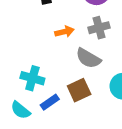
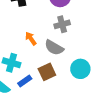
orange arrow: (64, 32) -> (31, 38), moved, turned -112

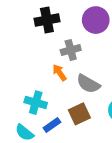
gray cross: (62, 24) -> (71, 50), moved

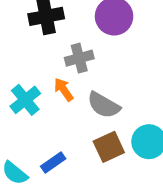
cyan cross: (36, 103) -> (25, 100), moved, turned 35
brown square: (79, 114) -> (109, 147), moved

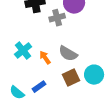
gray cross: (79, 58) -> (57, 18), moved
orange arrow: (64, 89) -> (45, 58), moved

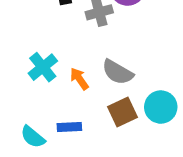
blue rectangle: (39, 87) -> (69, 127), turned 32

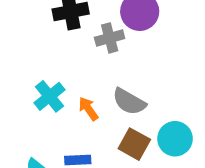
brown square: (123, 112) -> (134, 144), turned -36

